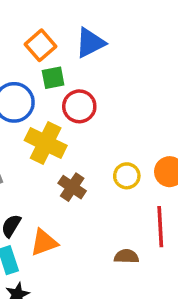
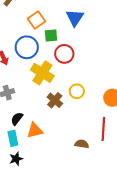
blue triangle: (90, 43) -> (75, 18), turned -36
orange square: (41, 45) -> (36, 20), moved
yellow circle: (127, 176) -> (77, 91), moved

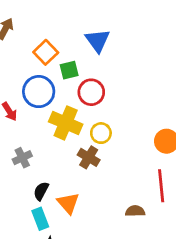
yellow circle: (77, 91) -> (101, 133), moved
orange triangle: (35, 130) -> (68, 203), turned -48

